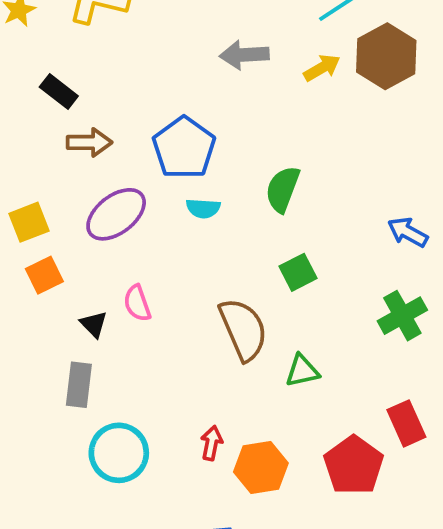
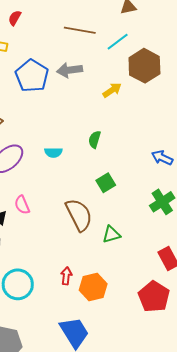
yellow arrow: (322, 68) -> (112, 90), moved
blue pentagon: (184, 148) -> (32, 76), moved
green semicircle: (283, 189) -> (95, 139), size x0.7
red pentagon: (354, 465) -> (154, 297), moved

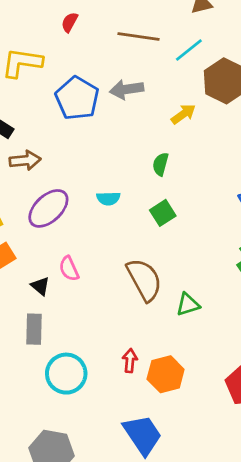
red semicircle: (15, 18) -> (70, 22), moved
green semicircle: (95, 139) -> (161, 164), moved
green square: (106, 183) -> (163, 213), moved

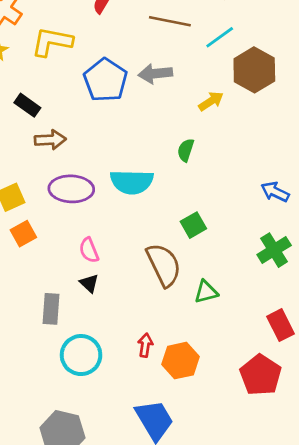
cyan semicircle: (108, 198) -> (132, 182), size x1.8
purple ellipse: (48, 208) -> (71, 189), turned 42
green square: (163, 213) -> (193, 225), moved
black triangle: (40, 286) -> (89, 283), moved

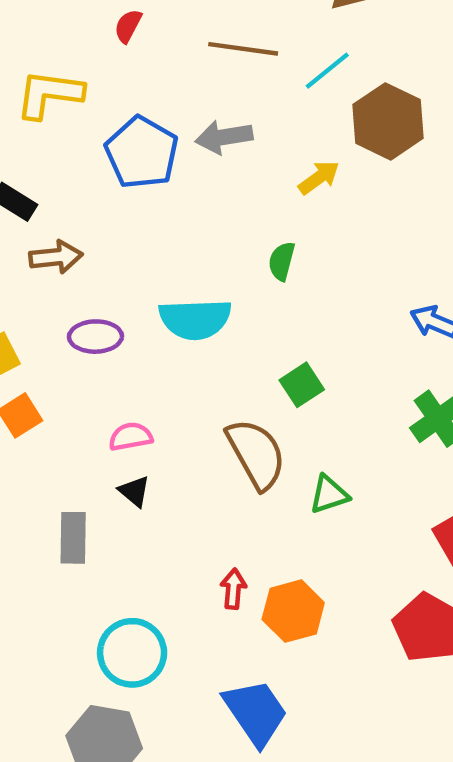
purple ellipse: (71, 189) -> (95, 337), size x0.7
pink semicircle: (89, 250) -> (131, 437), turned 105
cyan circle: (81, 355) -> (132, 653), moved

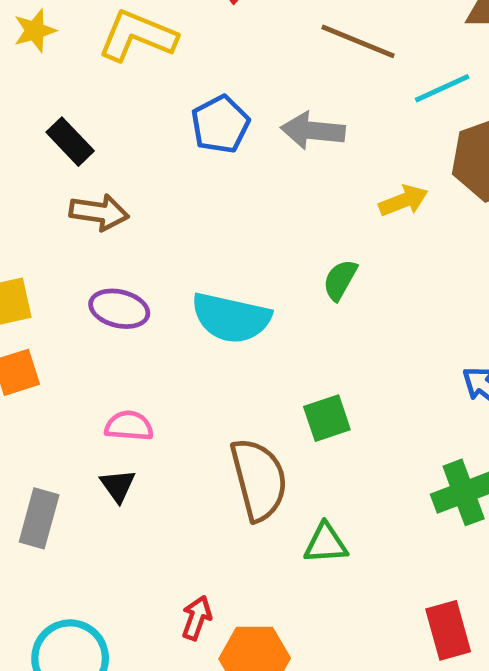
blue pentagon: (142, 153) -> (220, 124), size x0.7

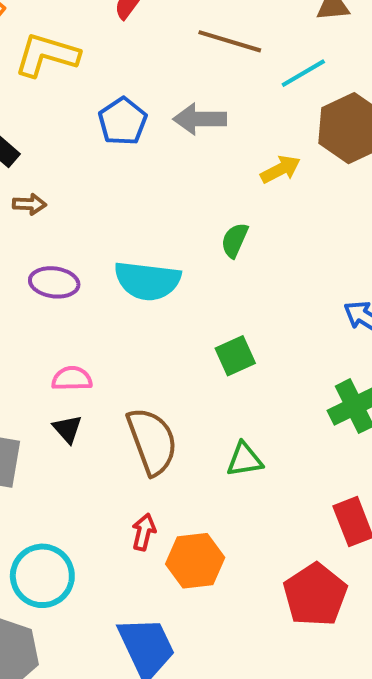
brown arrow: (99, 212) -> (29, 204), size x0.7
brown semicircle: (259, 479) -> (152, 441), moved

